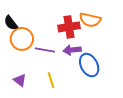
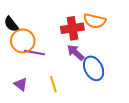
purple line: (45, 50) -> (34, 53), moved
purple arrow: (72, 50) -> (76, 53), turned 48

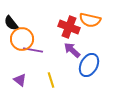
red cross: (72, 28) -> (69, 27), turned 30
blue ellipse: (94, 68) -> (89, 65), turned 55

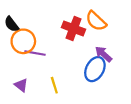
orange semicircle: (90, 20) -> (96, 21), turned 30
purple arrow: (72, 50) -> (103, 54), moved

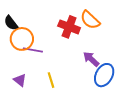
purple arrow: (103, 54) -> (91, 59), moved
blue ellipse: (95, 69) -> (104, 75), moved

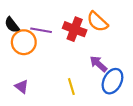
purple line: (33, 50) -> (41, 30), moved
yellow line: (51, 80) -> (71, 87), moved

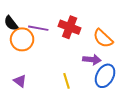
orange semicircle: (97, 22) -> (103, 38), moved
purple arrow: (98, 64) -> (92, 60), turned 144

